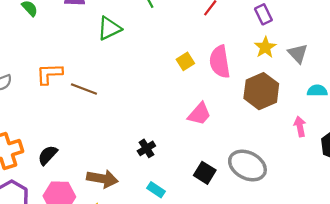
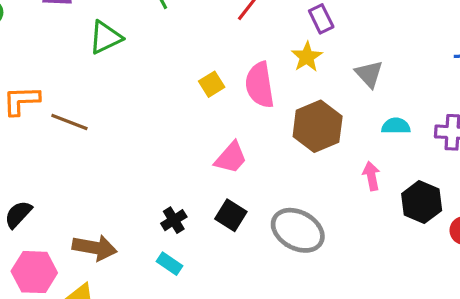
yellow star: (265, 47) -> (307, 57), moved
black cross: (146, 148) -> (174, 220), moved
black square: (205, 173) -> (231, 215), moved

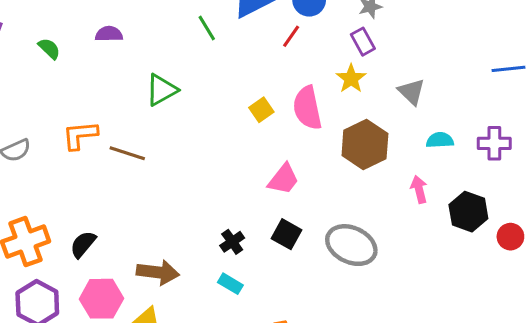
green triangle: (105, 37) -> (161, 90), moved

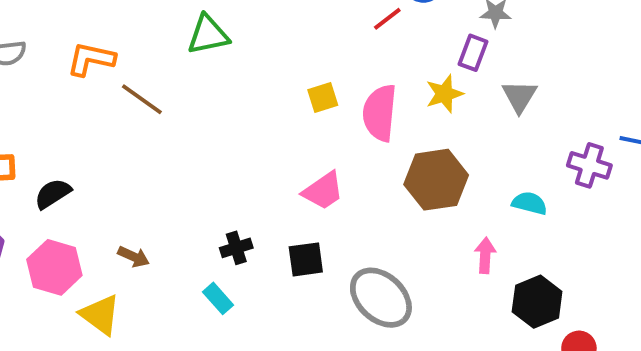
purple rectangle: (363, 42) -> (473, 53), turned 32
gray triangle: (411, 92) -> (519, 96), moved
purple cross: (494, 143) -> (589, 165), moved
black square: (287, 234) -> (306, 259), turned 36
brown arrow: (158, 272) -> (134, 257), size x0.6

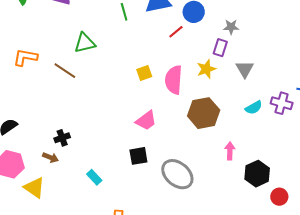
brown line: (142, 99) -> (65, 71), moved
cyan semicircle: (530, 203) -> (254, 108), moved, turned 138
black cross: (236, 248) -> (62, 138), moved

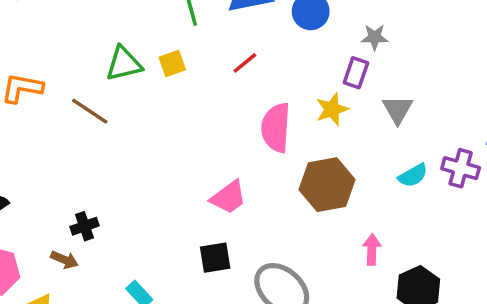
red line: (176, 32) -> (245, 63), moved
yellow square: (144, 73) -> (172, 63), moved

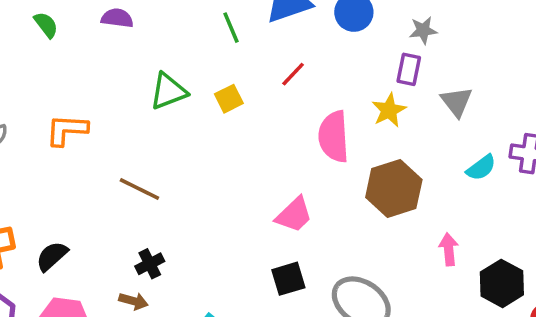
yellow square: (172, 63) -> (229, 99), moved
brown line: (90, 111) -> (139, 189), moved

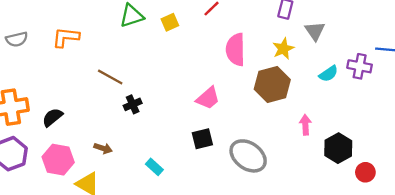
yellow star: (389, 110) -> (283, 49), moved
black cross: (150, 264) -> (133, 104), moved

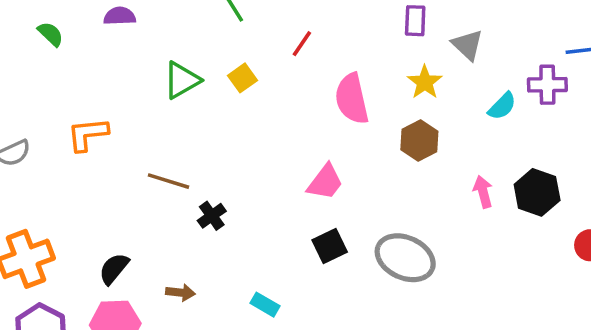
brown hexagon: (272, 84) -> (419, 140), size x0.7
black semicircle: (52, 117) -> (114, 269), moved
black hexagon: (338, 148) -> (537, 192), moved

